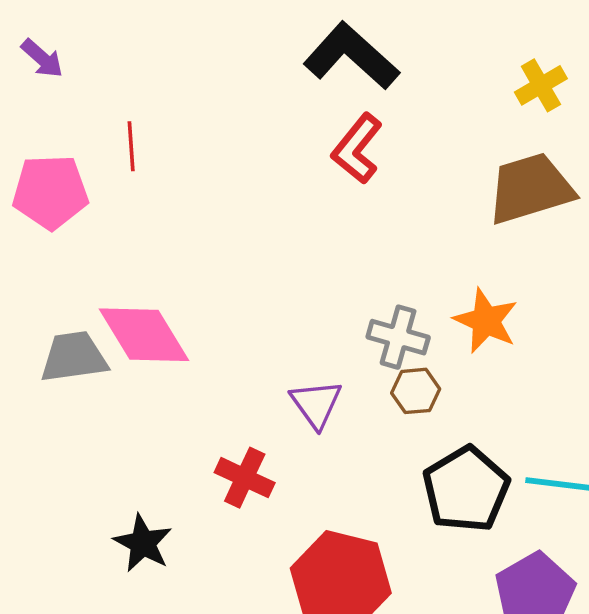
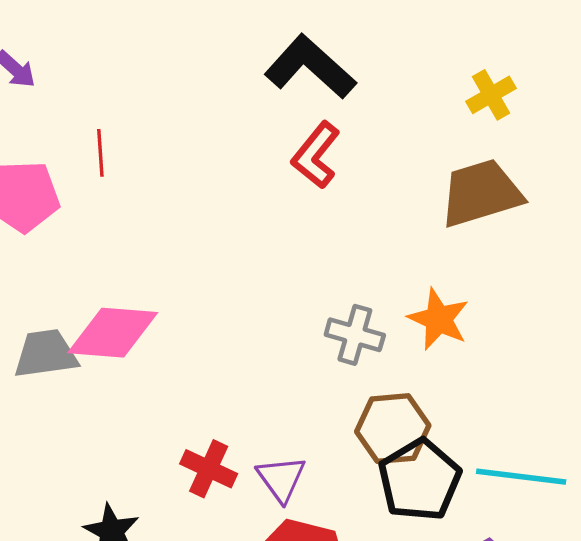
pink diamond: (144, 335) -> (113, 333), turned -54
brown hexagon: (416, 391) -> (393, 429), moved, size x1.6
purple triangle: (316, 404) -> (281, 479), moved

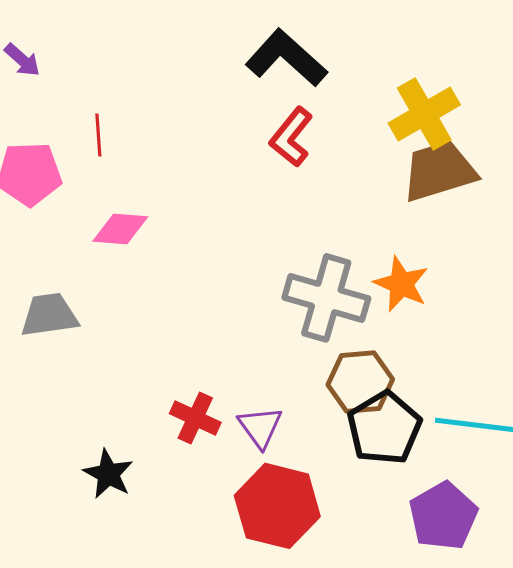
yellow cross: (491, 95) -> (424, 114), moved, size x1.6
pink diamond: (113, 333) -> (120, 229), moved, size x0.7
gray cross: (355, 335) -> (326, 298), size x1.6

